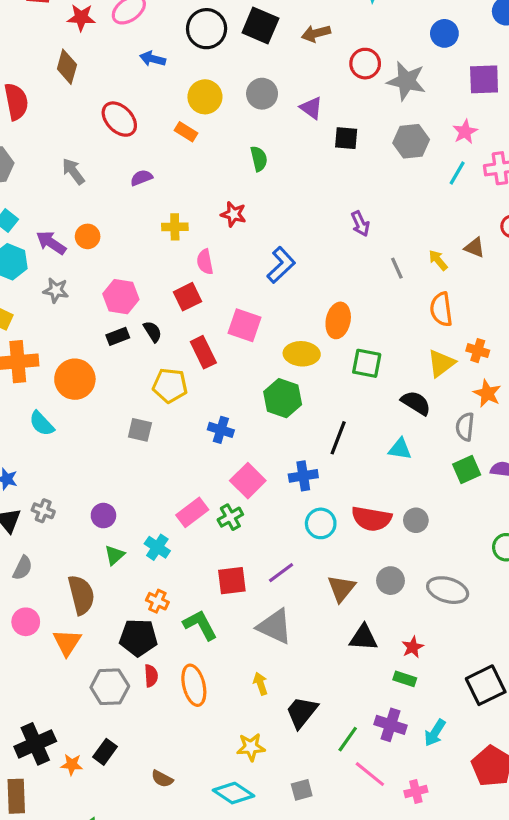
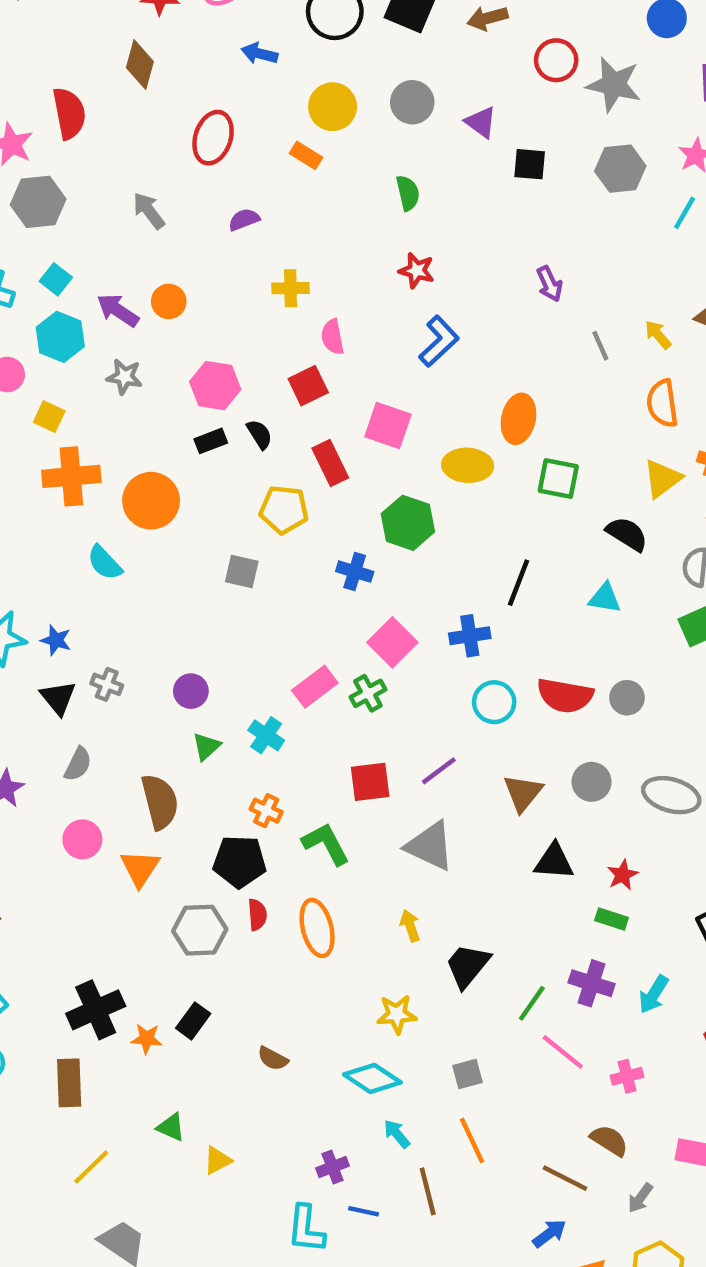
red ellipse: (119, 119) -> (213, 138), turned 63
red star: (233, 214) -> (417, 270), moved
green hexagon: (283, 398) -> (408, 523), moved

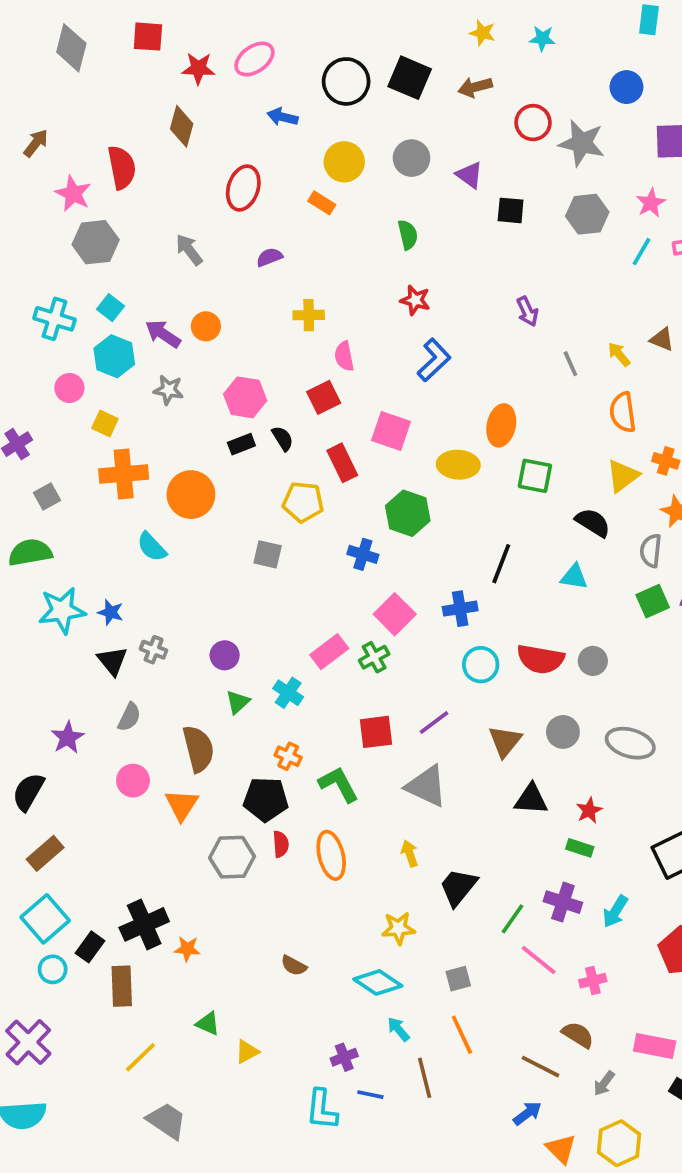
black rectangle: (193, 1021) -> (90, 947), moved

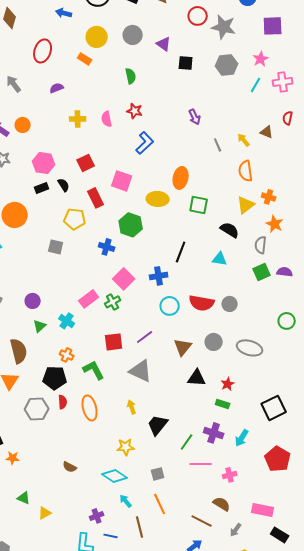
pink semicircle: (344, 356) -> (107, 119), moved
pink line: (539, 960) -> (201, 464), turned -40

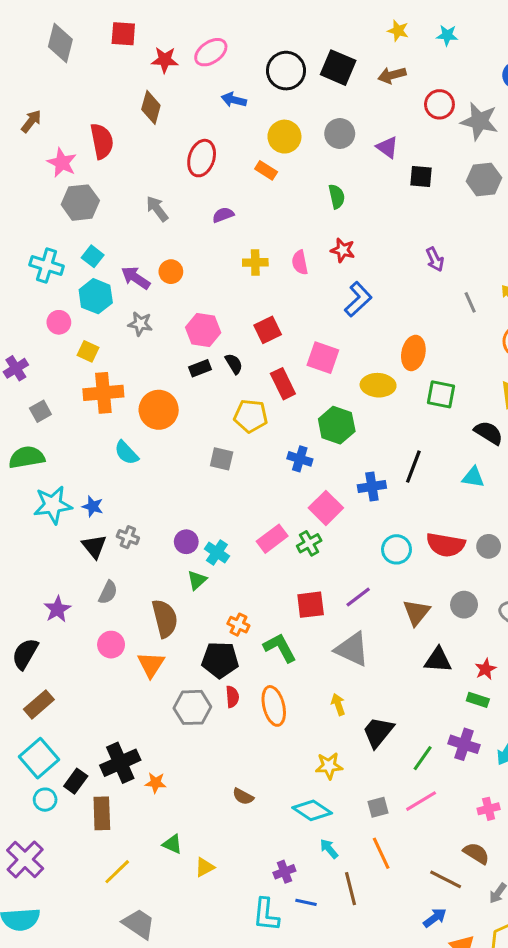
blue cross: (159, 276) -> (372, 486), moved
cyan cross: (67, 321) -> (217, 552), moved
pink line: (201, 464) -> (421, 801), moved, turned -30

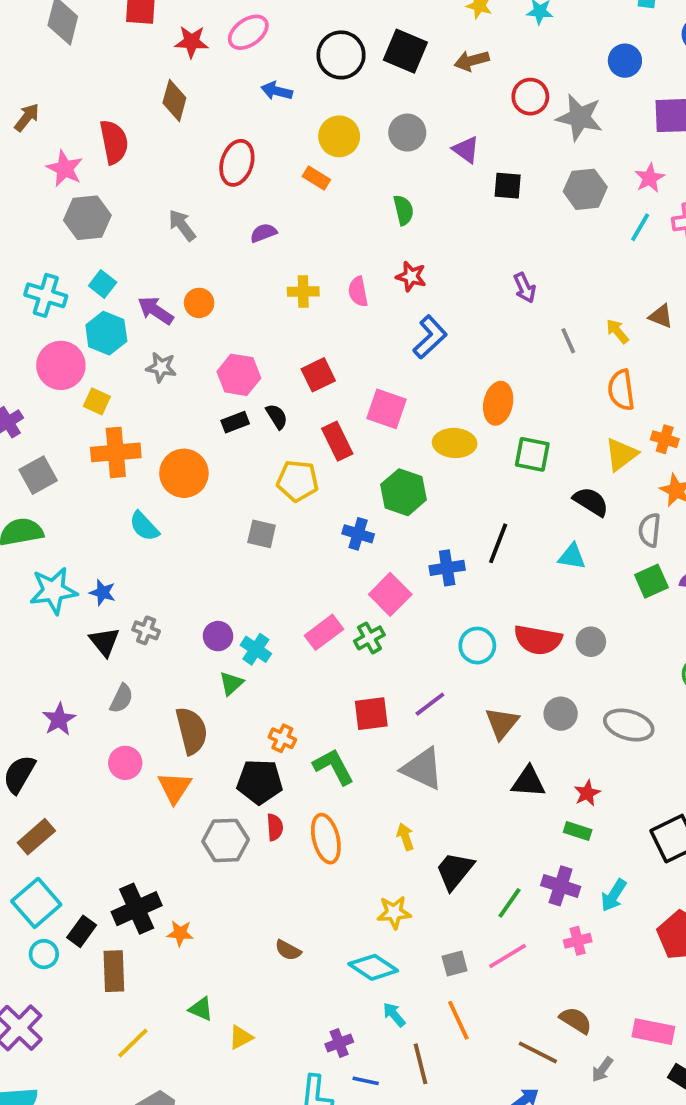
pink circle: (59, 322) -> (61, 365), size x1.6
gray square: (40, 411) -> (38, 475), size x1.4
pink cross: (489, 809) -> (578, 941), moved

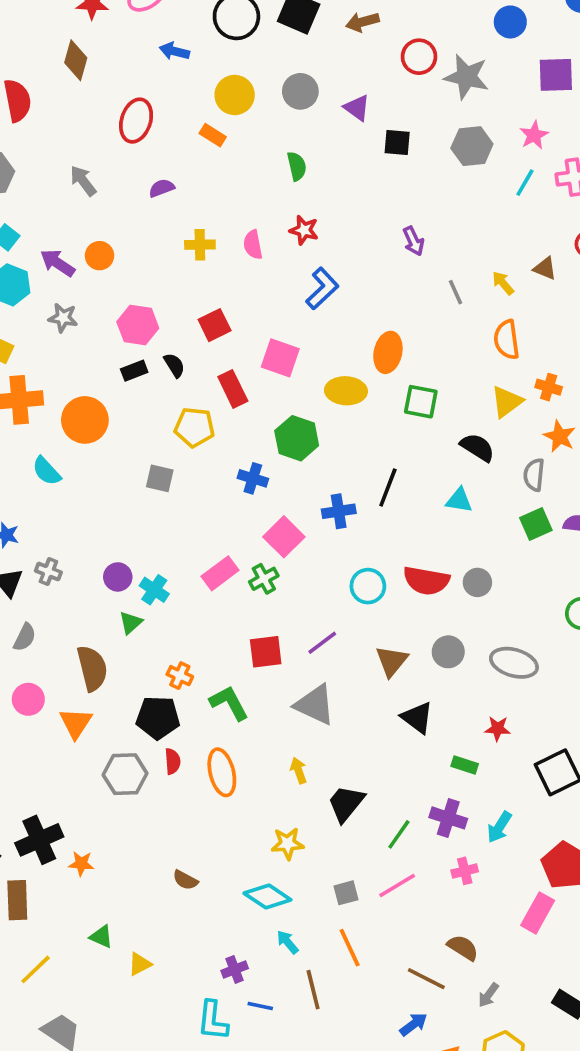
black triangle: (528, 782) -> (417, 718), turned 33
red star: (587, 793) -> (498, 728), moved, turned 30
pink rectangle: (653, 1032) -> (538, 913), moved, turned -72

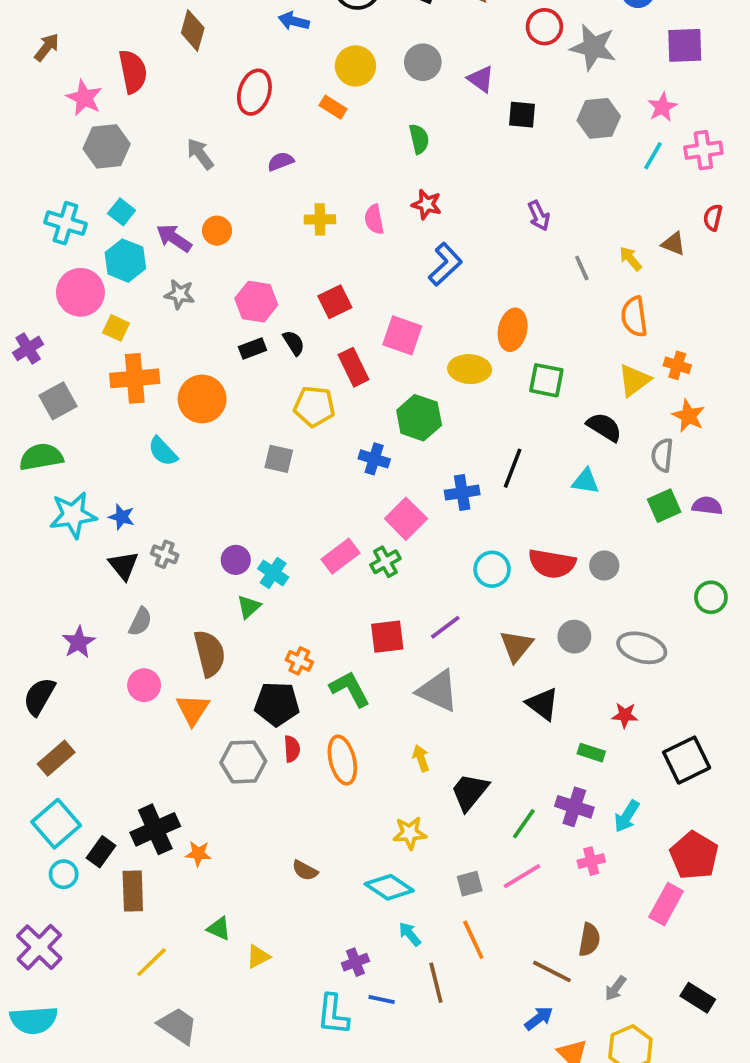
brown semicircle: (463, 948) -> (589, 940), turned 68

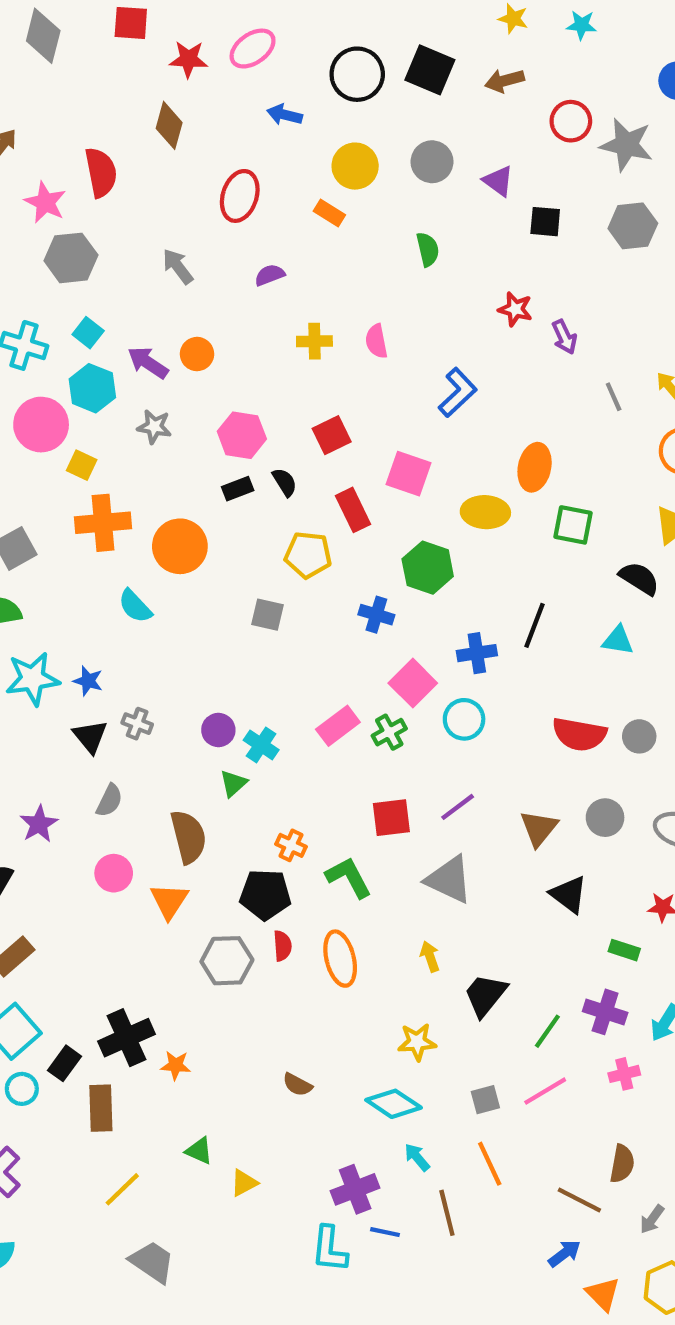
red star: (427, 204) -> (515, 309), moved
cyan circle: (492, 569) -> (464, 719), moved
purple cross: (355, 962) -> (355, 1189), size x1.5

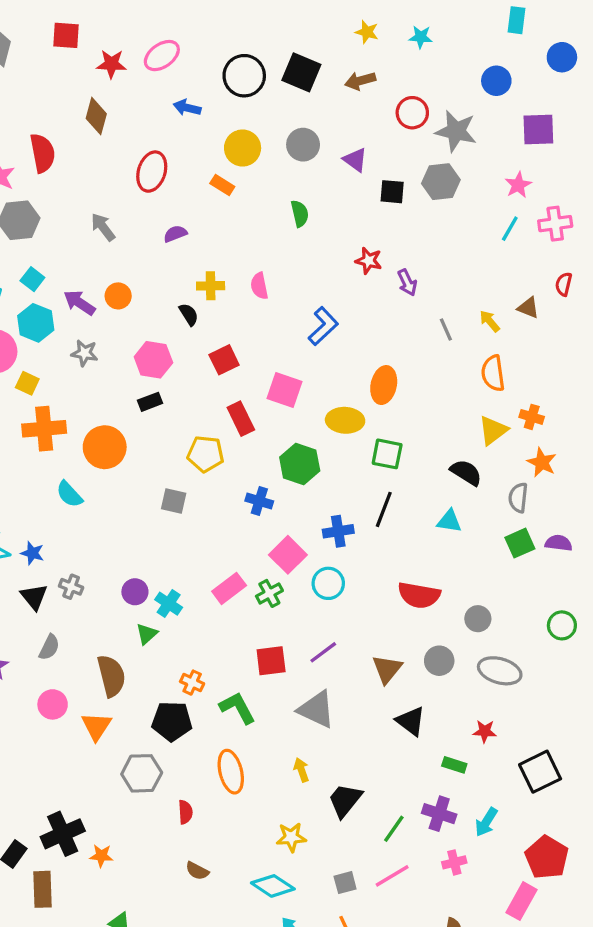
gray hexagon: (633, 226) -> (441, 182), moved
black semicircle: (285, 482) -> (189, 314), moved
green square: (573, 525) -> (387, 454), moved
gray circle: (639, 736) -> (478, 619), moved
red semicircle: (282, 946) -> (185, 812), moved

